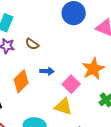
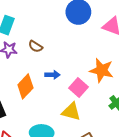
orange star: (93, 69) -> (102, 70), turned -30

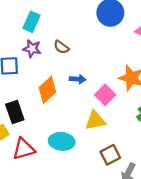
yellow triangle: (71, 112) -> (95, 121), turned -30

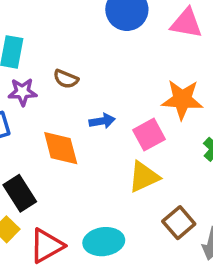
orange diamond: (47, 90) -> (61, 148), turned -48
pink square: (105, 95) -> (149, 135), turned 30
cyan ellipse: (62, 141) -> (104, 242), moved

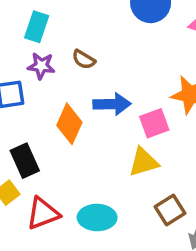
blue arrow: (102, 121) -> (112, 104), size x1.5
orange diamond: (61, 148) -> (69, 124), turned 30

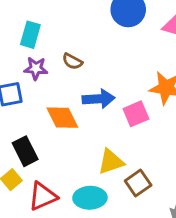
orange diamond: (69, 124) -> (62, 118), turned -48
yellow triangle: (144, 162) -> (111, 162), moved
brown square: (170, 210) -> (138, 183), moved

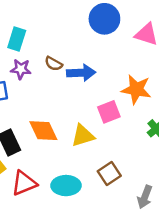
blue arrow: (99, 99) -> (81, 73), moved
orange diamond: (62, 118) -> (43, 131), moved
yellow triangle: (111, 162) -> (83, 136), moved

